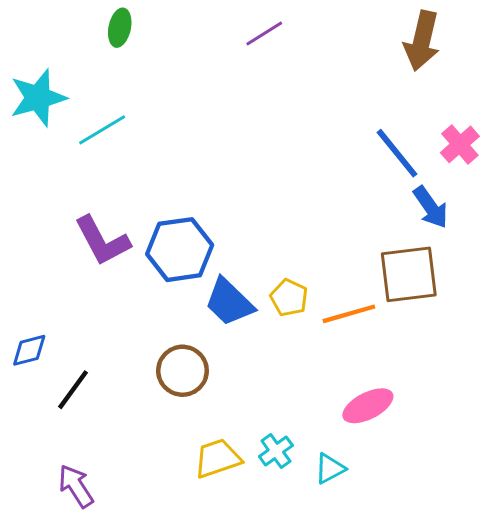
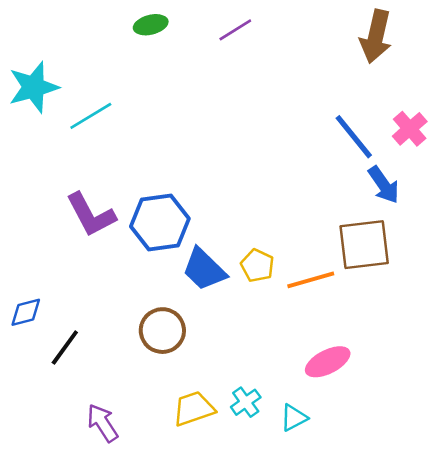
green ellipse: (120, 28) -> (151, 25), moved, turned 64
purple arrow: (76, 486) -> (103, 423), moved

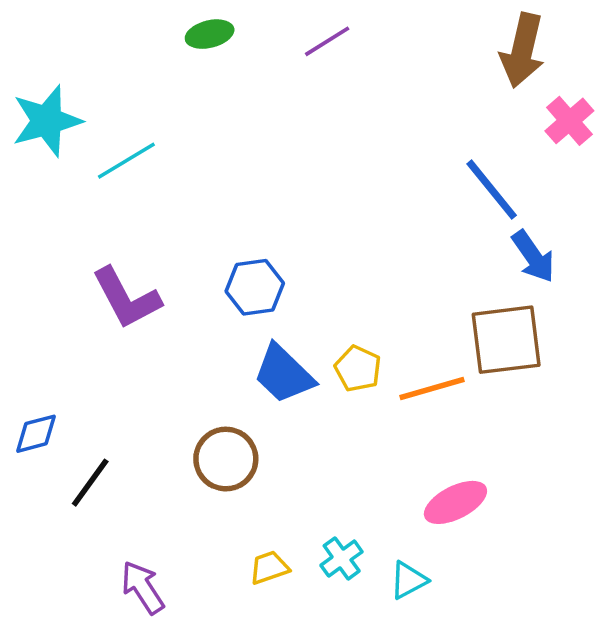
pink cross: (410, 129) -> (569, 121), moved
blue hexagon: (160, 223) -> (255, 287), moved, size x0.7
yellow trapezoid: (194, 409) -> (269, 568), size x0.7

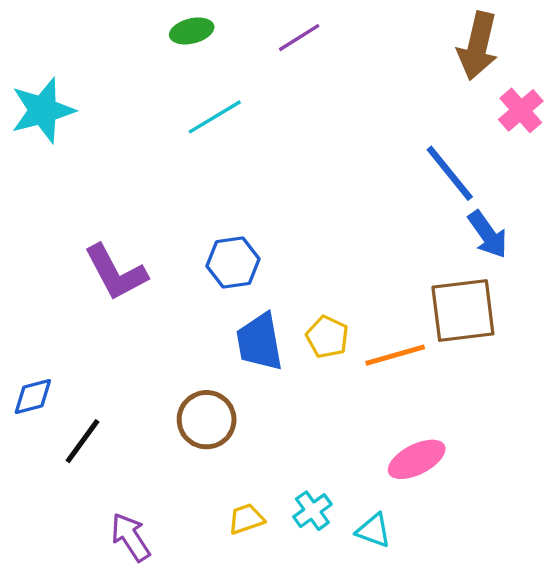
cyan line: (126, 161) -> (215, 117), moved
blue trapezoid: (284, 374) -> (259, 342), turned 36
cyan triangle: (408, 580) -> (374, 530), turned 48

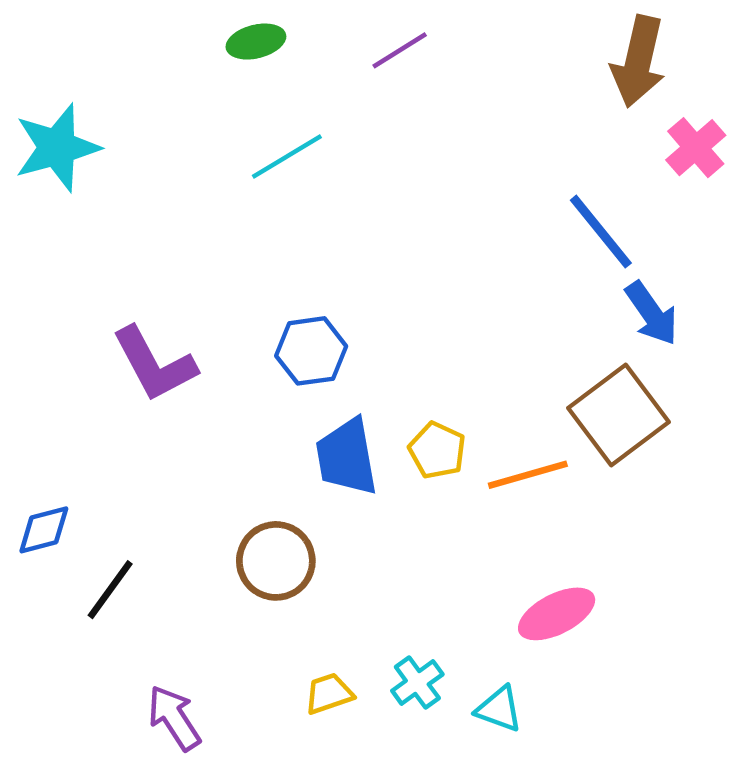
brown square: (463, 310) -> (618, 415), turned -30

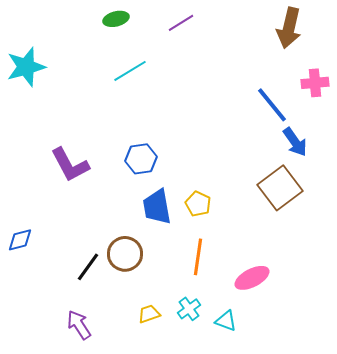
pink cross: (696, 148) -> (315, 83), moved, turned 36
orange line: (528, 475) -> (198, 257), moved, turned -66
black line: (110, 590) -> (88, 267), moved

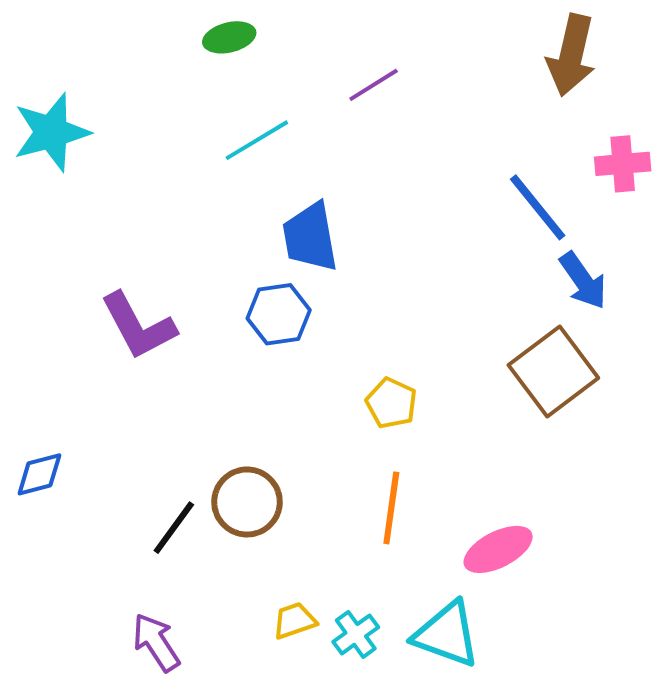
purple line: (181, 23) -> (374, 85), moved
blue trapezoid: (157, 207) -> (310, 237), moved
cyan cross: (189, 309) -> (356, 634), moved
cyan triangle: (226, 321) -> (447, 634), size x1.6

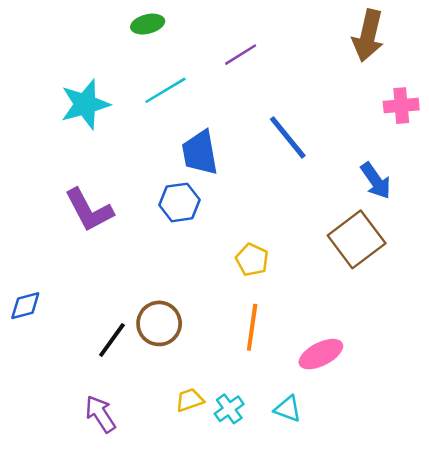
cyan star: (51, 132) -> (85, 104), moved
blue line: (538, 207) -> (288, 137), moved
cyan triangle: (447, 634) -> (288, 409), size x0.6

